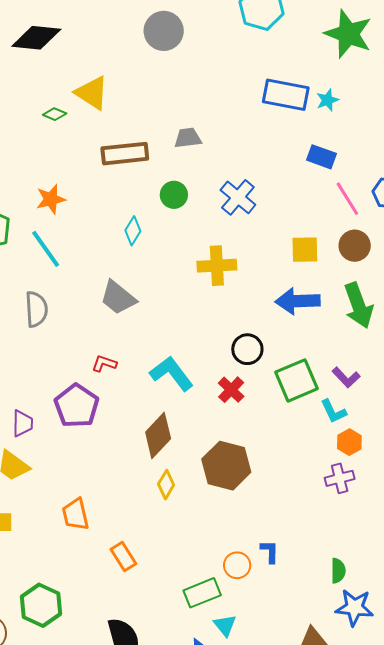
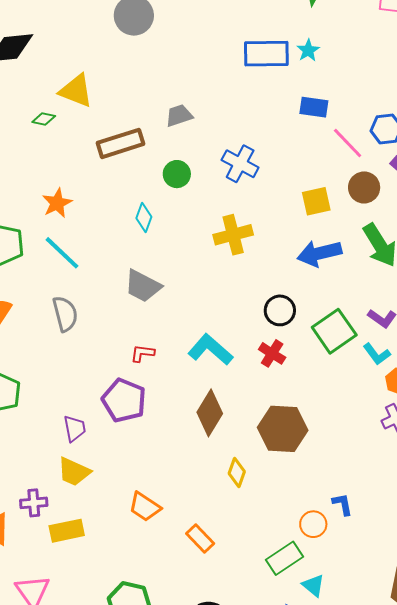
yellow diamond: (166, 485) -> (237, 473), moved
orange trapezoid: (75, 514) -> (145, 507), turned -32

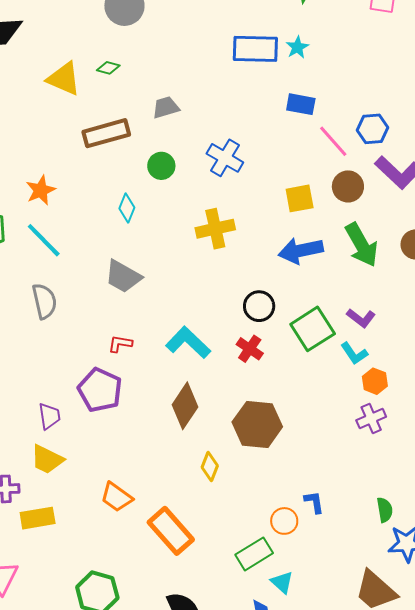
green diamond: (44, 119) -> (108, 68), moved
orange rectangle: (200, 539) -> (171, 531), size x1.6

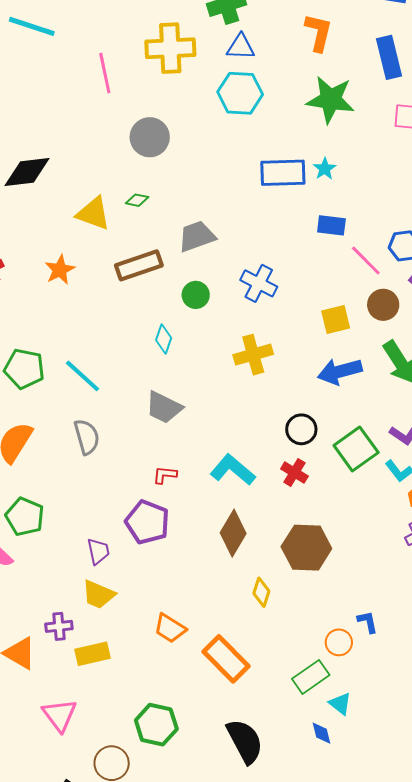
gray trapezoid: (166, 107) -> (197, 236), size x1.4
orange star: (41, 190) -> (60, 270), moved

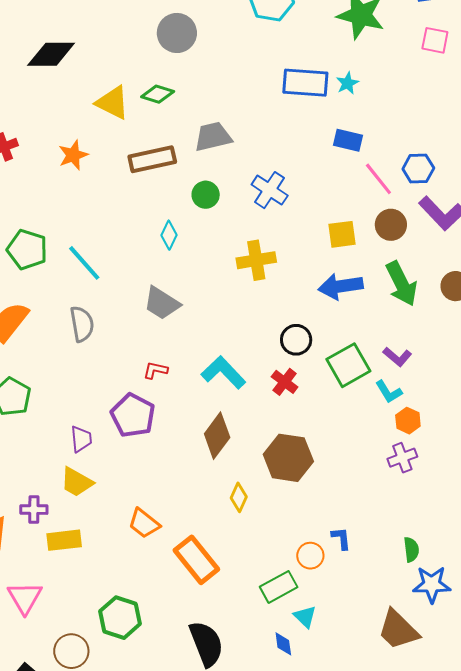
green diamond: (137, 200) -> (158, 94), size x1.4

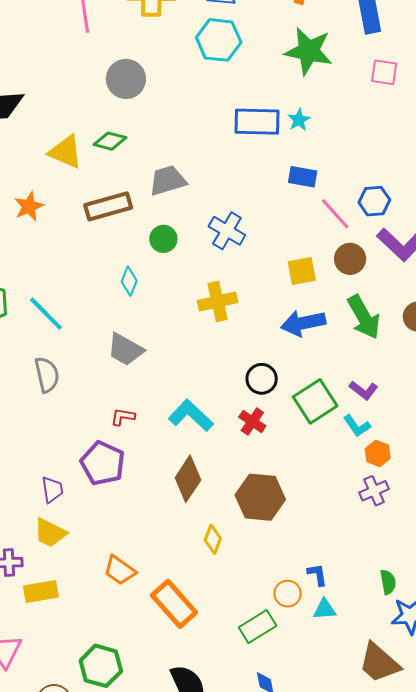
cyan triangle: (305, 617) -> (325, 609), moved, turned -45

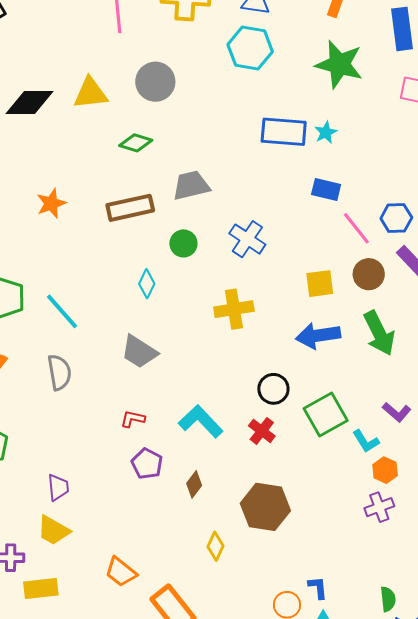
yellow triangle: (66, 152) -> (90, 93), moved, turned -33
purple L-shape: (364, 390) -> (397, 412), moved
purple pentagon: (103, 463) -> (147, 464), moved, size x0.7
brown diamond: (188, 479) -> (194, 484), size x0.6

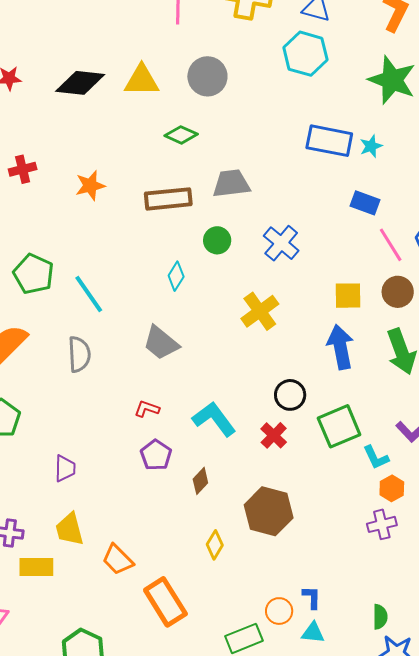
yellow cross: (234, 309) -> (260, 311), turned -33
blue arrow: (318, 336) -> (340, 347), turned 81
yellow trapezoid: (53, 530) -> (70, 529), moved, turned 39

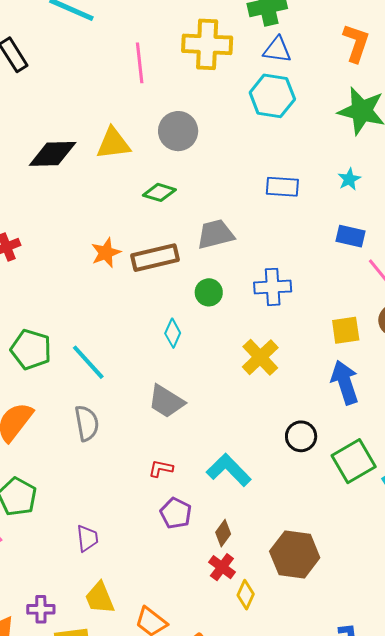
blue rectangle: (329, 141) -> (282, 187), moved, size x0.7
orange star: (90, 186) -> (106, 253), moved
blue cross: (281, 243) -> (273, 287), turned -36
red cross: (274, 435) -> (222, 567), moved

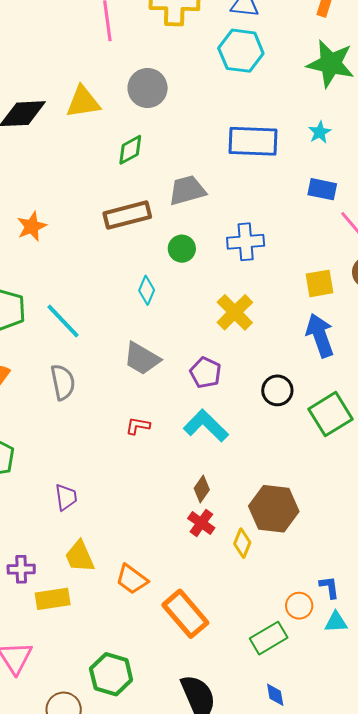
blue rectangle: (282, 187) -> (253, 141), size x1.5
green diamond: (159, 192) -> (130, 150), turned -44
orange star: (106, 253) -> (32, 226), moved
purple pentagon: (176, 513) -> (205, 373), moved
yellow diamond: (246, 595) -> (242, 543), moved

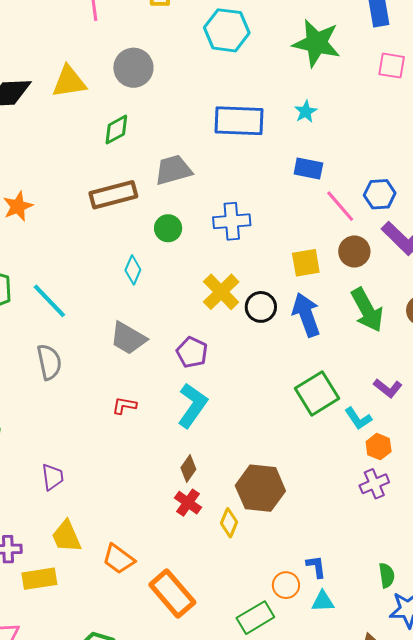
black circle: (277, 390) -> (261, 307), moved
cyan L-shape: (206, 426) -> (192, 405), turned 81

